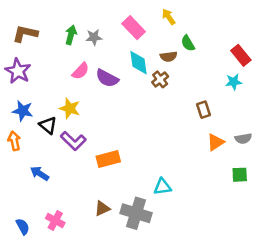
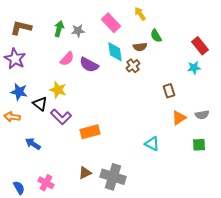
orange arrow: (14, 141) -> (12, 117), turned -70
cyan triangle: (163, 187) -> (152, 144), moved, turned 35

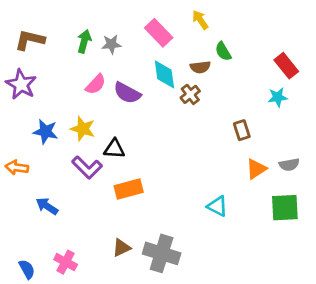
blue star: (19, 92) -> (46, 132), moved
black triangle: (40, 104) -> (114, 149), moved, turned -35
green square: (199, 145) -> (285, 208), size x1.5

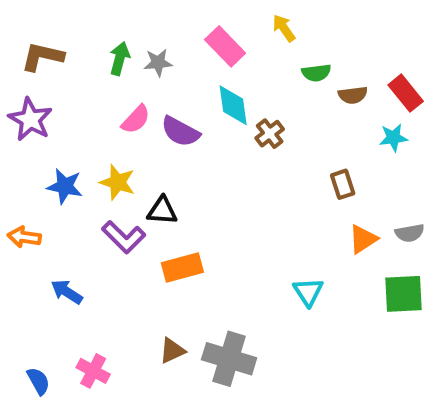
green semicircle: (223, 51) -> (316, 73), turned -66
brown semicircle: (200, 67) -> (353, 95), moved
cyan triangle: (217, 206) -> (308, 292), turned 30

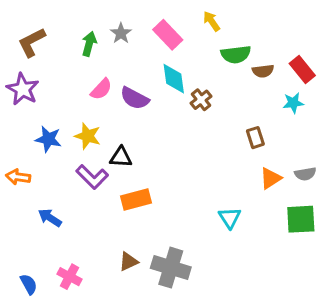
brown L-shape: (42, 57) -> (32, 42), turned -40
gray star: (158, 63) -> (121, 33), moved, turned -30
green semicircle: (316, 73) -> (236, 54), size x1.4

